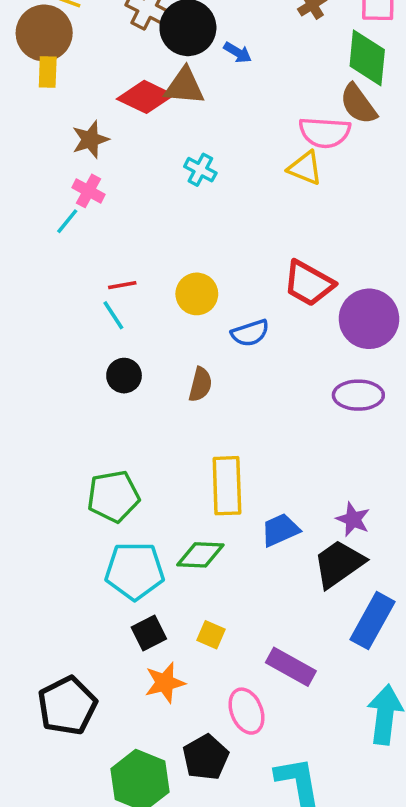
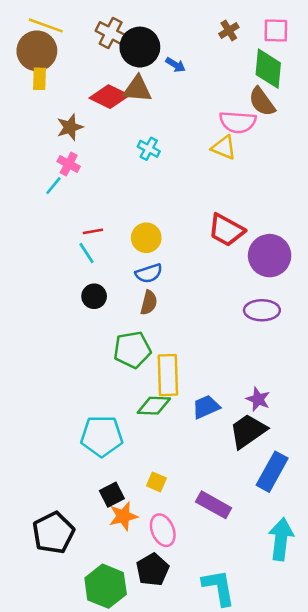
blue semicircle: (250, 333) -> (149, 273), moved
green pentagon: (113, 496) -> (132, 350), moved
green diamond: (200, 555) -> (154, 406), moved
black square: (149, 633) -> (112, 495), moved
pink ellipse: (246, 711) -> (163, 530), moved

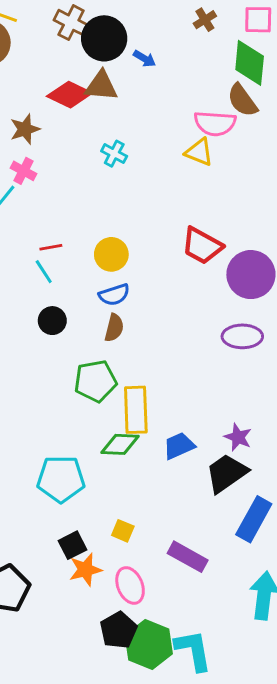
green hexagon: (106, 586) -> (149, 645), moved

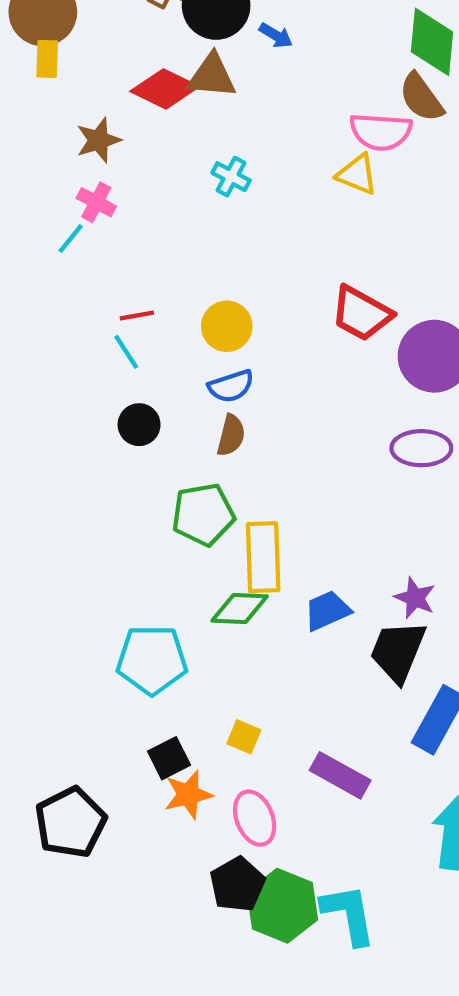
black trapezoid: (226, 473) -> (398, 651), turned -33

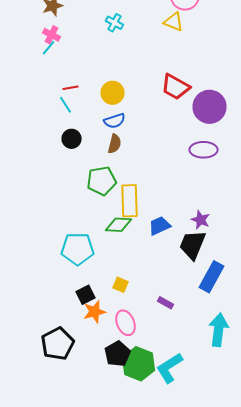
cyan line: (71, 239) -> (48, 48), moved
purple rectangle: (340, 775) -> (166, 303), size x0.6
black pentagon: (71, 822) -> (58, 344), moved
cyan L-shape: (349, 914) -> (170, 368), turned -112

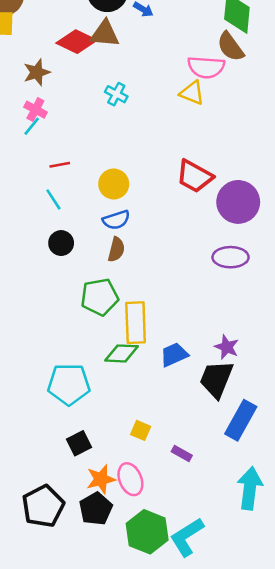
red line: (70, 88) -> (60, 165), moved
yellow square: (120, 285) -> (141, 430), moved
orange star: (94, 312) -> (101, 479), moved
black pentagon: (118, 354) -> (96, 509), moved

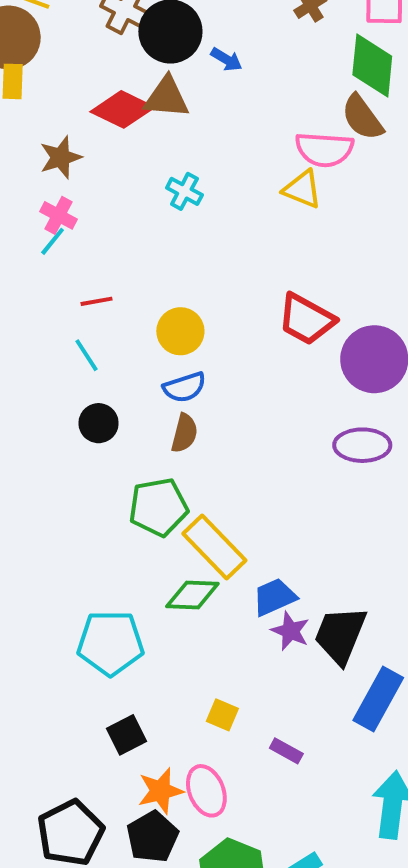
yellow rectangle: (136, 323) -> (214, 547), turned -42
purple star: (227, 347) -> (290, 631), moved

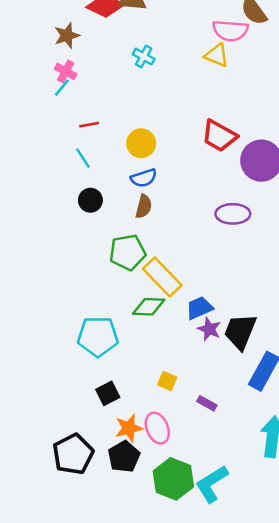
purple ellipse: (362, 445) -> (233, 214), moved

